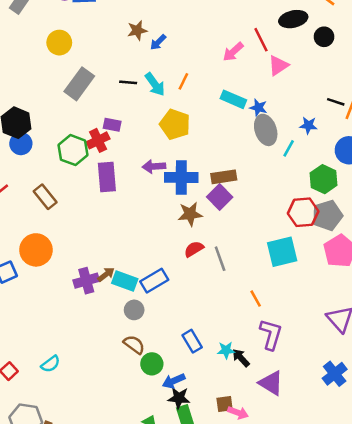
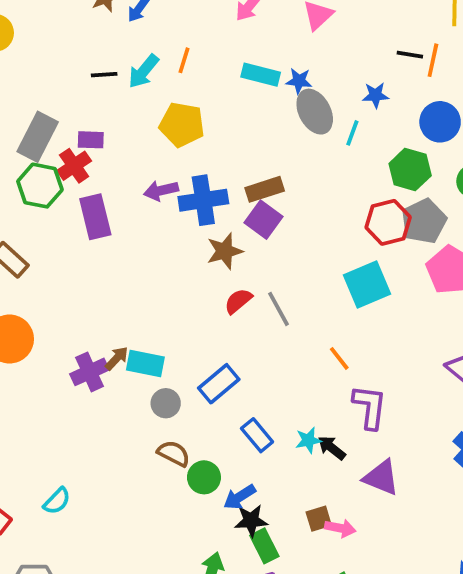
gray rectangle: (79, 84) -> (38, 137), moved
cyan arrow: (155, 84) -> (143, 71), turned 85
blue rectangle: (154, 281) -> (219, 384), moved

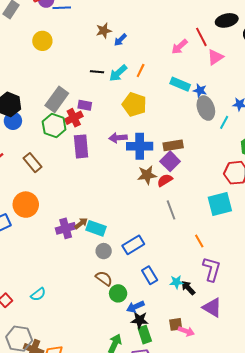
red semicircle: (238, 301) -> (165, 180), moved

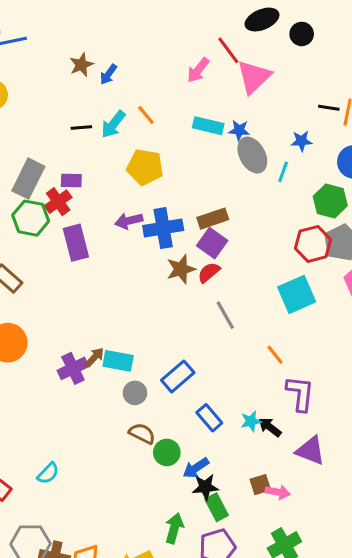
pink triangle: (215, 57) -> (254, 77), size x1.4
orange line: (141, 70) -> (146, 115), turned -56

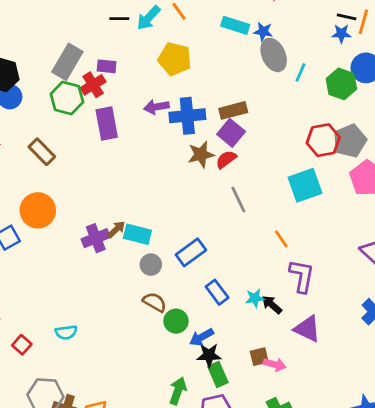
blue star: (301, 141) -> (341, 34), moved
green hexagon: (330, 201) -> (341, 84), moved
cyan semicircle: (48, 473) -> (66, 332), turned 35

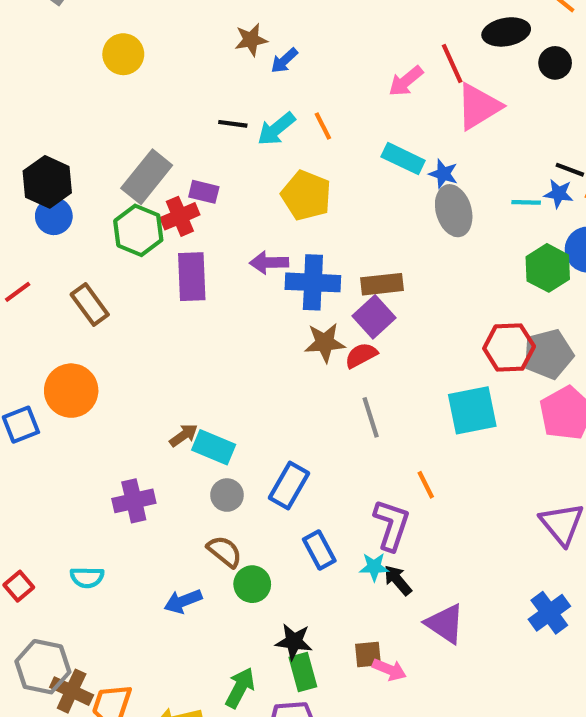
cyan line: (301, 72) -> (526, 202), moved, turned 60
purple cross: (96, 238) -> (134, 501), moved
blue rectangle: (191, 252) -> (289, 486), turned -32
purple L-shape: (302, 276) -> (392, 525), moved
blue arrow: (202, 337) -> (183, 601), moved

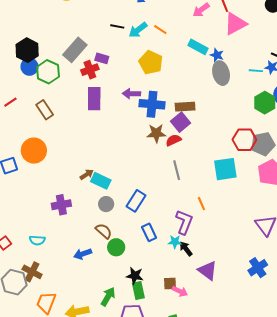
orange line: (323, 126) -> (160, 30), turned -32
green hexagon: (138, 230) -> (48, 72), moved
brown cross: (72, 691) -> (32, 272), moved

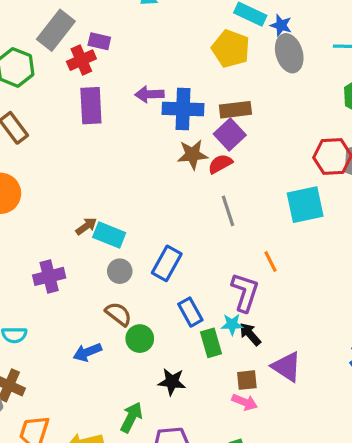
yellow pentagon: (151, 62) -> (231, 49), moved
brown square: (170, 284) -> (247, 380), moved
green rectangle: (138, 290) -> (211, 343), moved

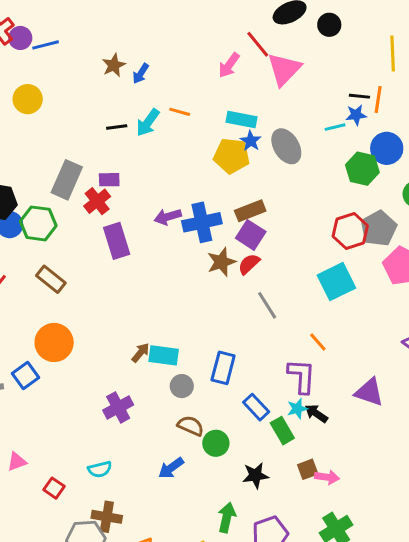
blue star: (281, 25) -> (251, 141), moved, turned 30
purple triangle: (287, 367) -> (369, 392), moved
brown square: (247, 380) -> (308, 469), moved

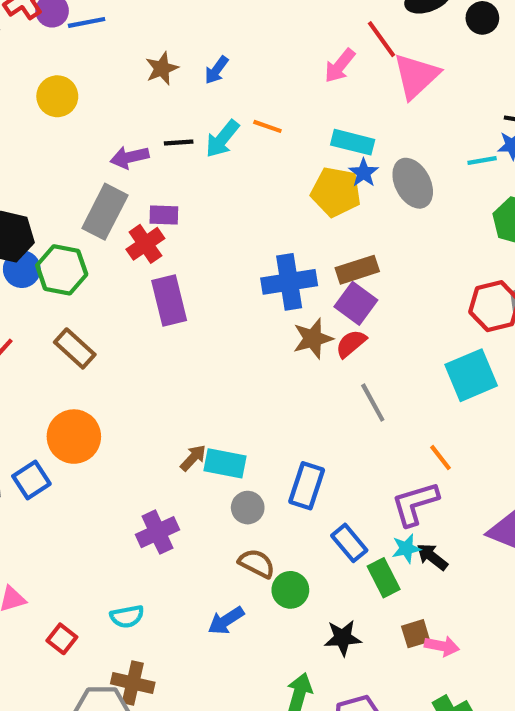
brown star: (114, 65) -> (162, 68), moved
purple arrow: (168, 217) -> (130, 157), moved
purple L-shape: (302, 376) -> (415, 504), turned -114

